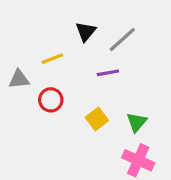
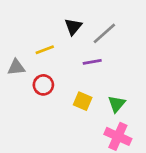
yellow square: (97, 119) -> (83, 101), turned -30

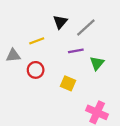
green triangle: (117, 104) -> (97, 63), moved

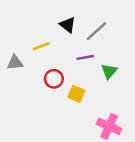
black triangle: (60, 22) -> (68, 25), turned -32
red circle: (36, 70) -> (54, 79), moved

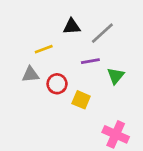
black triangle: (68, 25) -> (72, 26), turned -42
gray triangle: (15, 62) -> (30, 74), moved

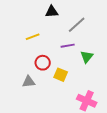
black triangle: (72, 26) -> (52, 12), moved
gray triangle: (30, 74) -> (29, 82), moved

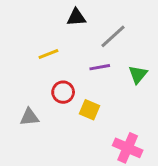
green triangle: (87, 57) -> (138, 75), moved
gray triangle: (29, 82) -> (29, 117), moved

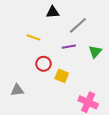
yellow line: (48, 54) -> (33, 37), turned 40
gray triangle: (29, 117) -> (17, 90), moved

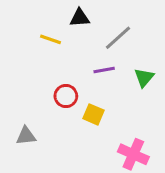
yellow line: (33, 37) -> (51, 39), moved

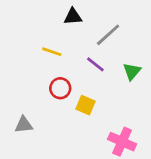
yellow line: (51, 39) -> (52, 52), moved
purple line: (104, 70) -> (95, 64), turned 48

